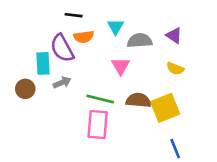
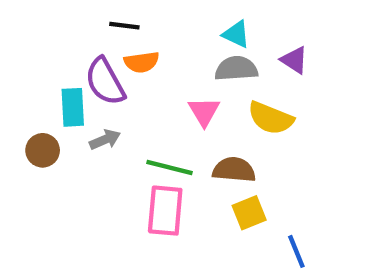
cyan triangle: (115, 27) -> (236, 34), moved, turned -36
yellow semicircle: (175, 69) -> (271, 118), moved, size x1.5
yellow square: (165, 108) -> (249, 213), moved, size x0.7

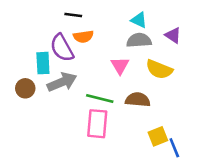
gray arrow: (105, 140) -> (62, 82), size x1.6
yellow square: (249, 213) -> (158, 136), moved

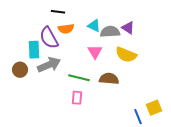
cyan triangle: (139, 20) -> (94, 26), moved
purple triangle: (173, 35) -> (128, 28), moved
pink rectangle: (97, 124) -> (77, 98), size x0.6
yellow square: (158, 136) -> (154, 108), moved

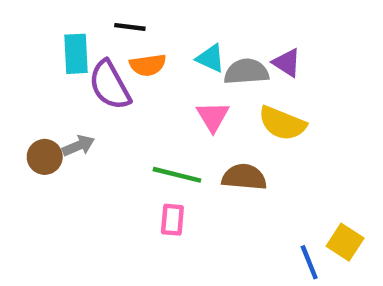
cyan rectangle: (34, 50) -> (76, 54), moved
gray arrow: (49, 65) -> (78, 146), moved, size x0.6
yellow square: (154, 108) -> (345, 242), turned -35

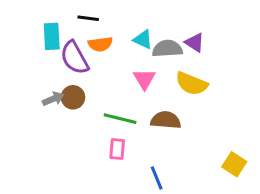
brown circle: (45, 157) -> (73, 97), moved
blue line: (309, 262) -> (157, 178), moved

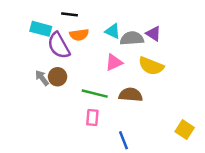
cyan rectangle: (52, 36) -> (41, 29), turned -72
pink triangle: (144, 79) -> (114, 62), turned 36
gray arrow: (53, 99) -> (42, 78), turned -105

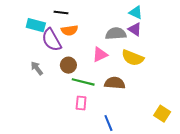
cyan triangle: (113, 31) -> (136, 12), moved
brown circle: (58, 77) -> (68, 65), moved

